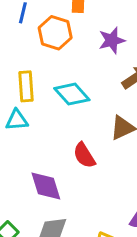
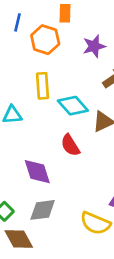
yellow rectangle: (26, 86) -> (43, 86), moved
cyan diamond: (72, 94) -> (73, 106), moved

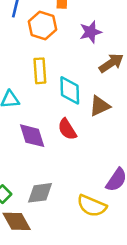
cyan diamond: (73, 106) -> (70, 90), turned 40
purple diamond: (37, 172) -> (32, 136), moved

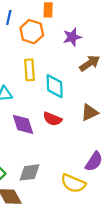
brown triangle: (100, 106) -> (90, 112), moved
red semicircle: (67, 129) -> (52, 119), turned -36

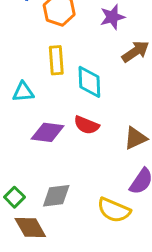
brown triangle: (90, 112) -> (136, 138), moved
purple diamond: (23, 124) -> (48, 132), turned -65

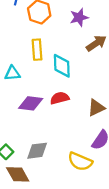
red semicircle: (86, 125) -> (60, 98), turned 144

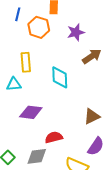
yellow rectangle: (37, 50) -> (26, 62), moved
red semicircle: (60, 98) -> (54, 137), moved

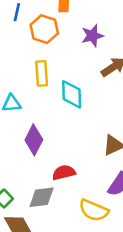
yellow rectangle: (26, 62) -> (42, 73), moved
purple diamond: (31, 112) -> (34, 140), turned -70

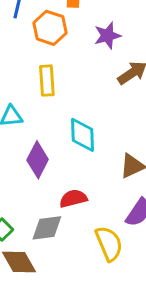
cyan diamond: (72, 94) -> (83, 135), moved
yellow semicircle: (94, 210) -> (109, 243), turned -136

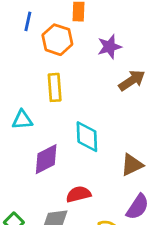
purple diamond: (38, 160) -> (46, 159), turned 36

